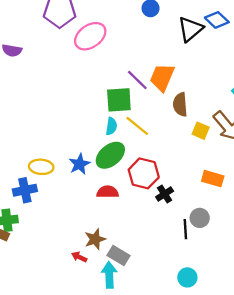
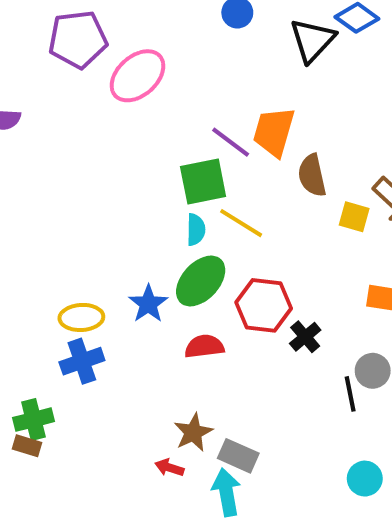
blue cross: (25, 190) -> (82, 361), moved

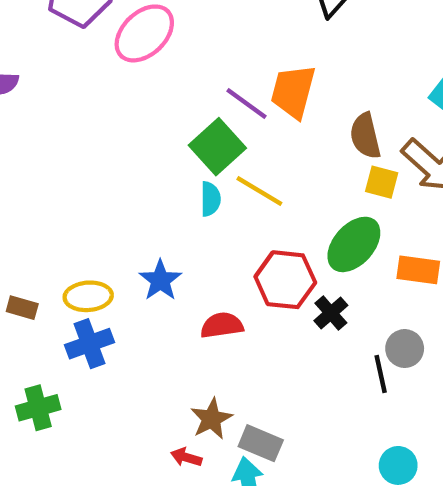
brown semicircle: (312, 175) -> (365, 136), moved
green square: (203, 181) -> (217, 147), turned -30
green ellipse: (201, 281) -> (354, 244), moved
brown rectangle: (27, 446) -> (22, 308), moved

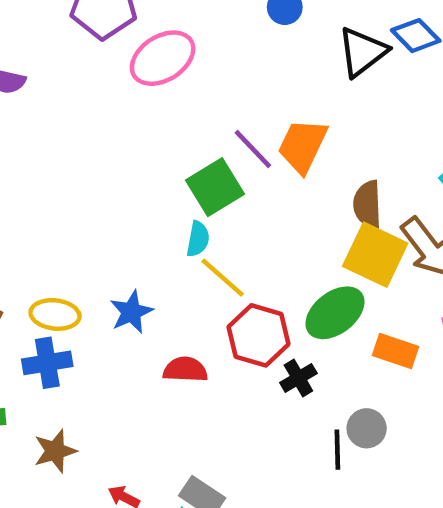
yellow square: (382, 182) -> (375, 255), size x1.8
yellow line: (259, 191) -> (223, 278), moved
brown star: (211, 419) -> (55, 451), moved

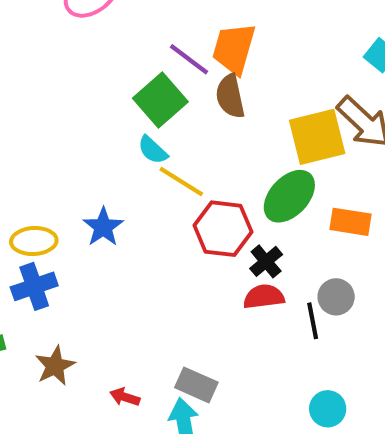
brown semicircle: (367, 205) -> (230, 96), moved
cyan semicircle: (198, 239) -> (153, 150), turned 132
yellow square: (375, 255) -> (317, 137), turned -30
red semicircle: (185, 370) -> (264, 297), moved

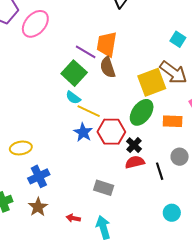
blue star: (103, 227) -> (83, 132), moved
blue cross: (34, 286) -> (39, 176), moved
gray circle: (336, 297) -> (180, 157), moved
gray rectangle: (196, 385) -> (104, 188), moved

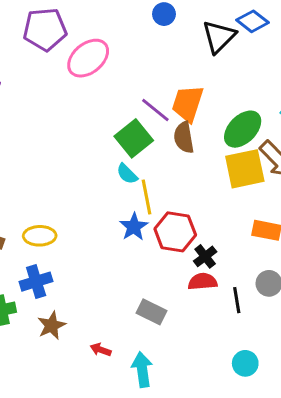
yellow line: (89, 111) -> (147, 197), turned 45
green ellipse: (142, 112) -> (243, 129), moved
blue cross: (39, 176) -> (36, 282), moved

